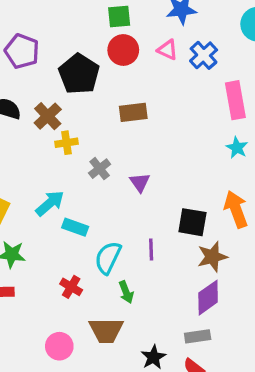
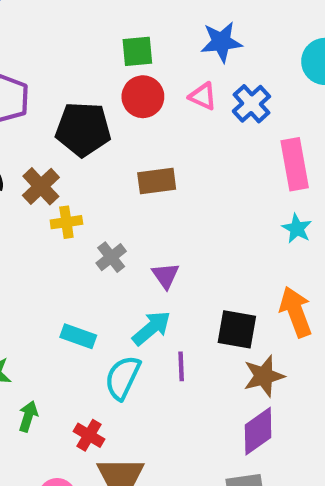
black pentagon: (79, 74) -> (83, 129), turned -30
cyan arrow: (50, 203) -> (151, 328), moved
red cross: (71, 287) -> (89, 435), moved
green arrow: (126, 292) -> (28, 416), moved, turned -140

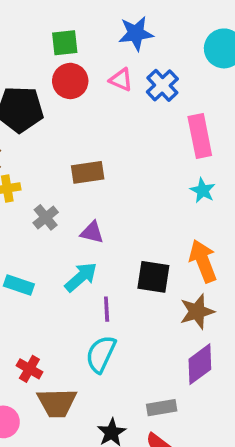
brown rectangle: (157, 181) -> (88, 172), moved
purple triangle: (166, 276) -> (92, 232), turned -40
brown star: (264, 376) -> (197, 312), moved
cyan semicircle: (123, 378) -> (101, 354), moved
purple diamond: (258, 431) -> (200, 364), moved

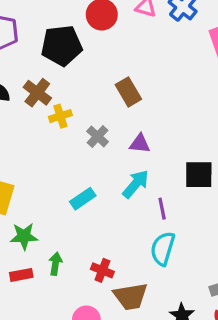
brown rectangle: (88, 172) -> (128, 92), turned 76
cyan rectangle: (19, 285) -> (83, 199), turned -45

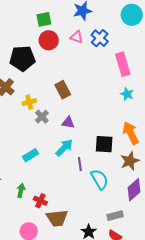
yellow cross: (60, 116) -> (29, 102), moved
cyan semicircle: (163, 249) -> (100, 179), moved, turned 130
green arrow: (55, 264) -> (21, 191), moved

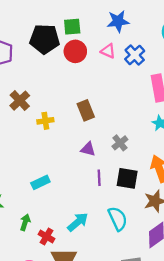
black pentagon: (22, 58) -> (45, 39), moved
gray cross: (42, 117) -> (120, 143), moved
cyan arrow: (64, 148) -> (78, 222), moved
purple line: (80, 164) -> (99, 178), moved

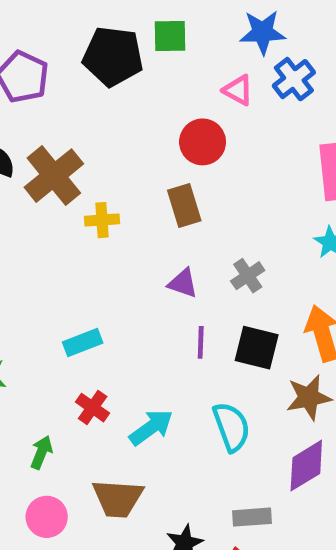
red circle: (75, 51) -> (203, 142), moved
blue cross: (135, 55) -> (294, 79), moved
brown cross: (20, 101) -> (54, 176), size x1.4
green arrow: (25, 222) -> (41, 452), moved
red cross: (46, 237) -> (93, 408), moved

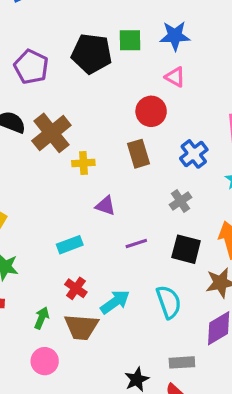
blue star: (263, 32) -> (175, 36), moved
blue cross: (294, 79) -> (194, 154), moved
purple triangle: (183, 283) -> (106, 206), moved
purple line: (201, 342) -> (136, 243), moved, turned 70
brown trapezoid: (118, 498) -> (81, 327), moved

